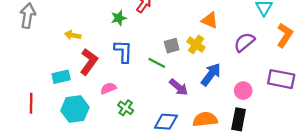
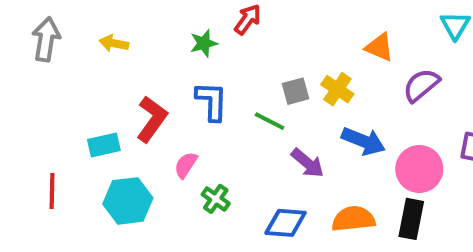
orange triangle: (210, 20) -> (379, 47), moved
yellow arrow: (73, 35) -> (114, 43), moved
blue arrow: (211, 74) -> (363, 141), turned 75
pink semicircle: (108, 88) -> (186, 165), turned -35
pink circle: (243, 91) -> (419, 169), size x1.5

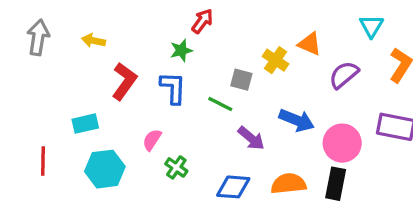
green star: (204, 43) -> (181, 50), moved
yellow cross: (337, 89) -> (276, 60), moved
gray square: (296, 91) -> (241, 80), turned 30
red L-shape: (152, 119) -> (124, 81), moved

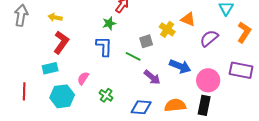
gray square: (241, 80) -> (146, 41), turned -32
red L-shape: (124, 81) -> (61, 42), moved
pink semicircle: (152, 140) -> (83, 78), moved

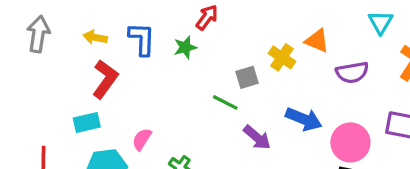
purple semicircle: (209, 38) -> (352, 72), turned -150
blue L-shape: (104, 46) -> (142, 39), moved

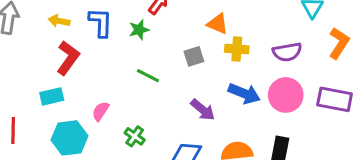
orange triangle: (317, 41) -> (218, 24), moved
yellow cross: (282, 57) -> (237, 49), moved, turned -30
green line: (225, 102) -> (148, 76), moved
pink circle: (350, 142) -> (286, 95), moved

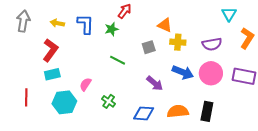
red L-shape: (68, 58) -> (50, 50), moved

